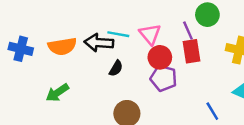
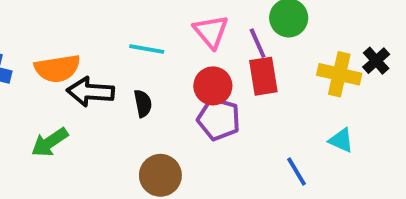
pink triangle: (150, 34) -> (211, 31), moved
black arrow: (99, 43) -> (90, 92), moved
black semicircle: (116, 68) -> (143, 103), turned -42

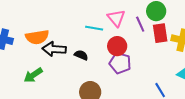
cyan line: (147, 49) -> (94, 28), moved
red rectangle: (263, 76) -> (160, 33), moved
black semicircle: (143, 103) -> (81, 55), turned -56

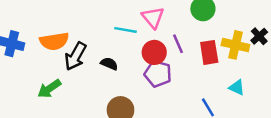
purple line: (140, 24) -> (178, 44), moved
red rectangle: (160, 33) -> (209, 52), moved
black arrow: (54, 49) -> (75, 56), turned -65

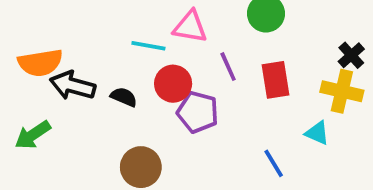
pink triangle: (153, 17) -> (190, 27), turned -40
yellow cross: (235, 45) -> (342, 91), moved
red circle: (154, 52) -> (173, 84), moved
black arrow: (75, 56) -> (73, 86), turned 76

